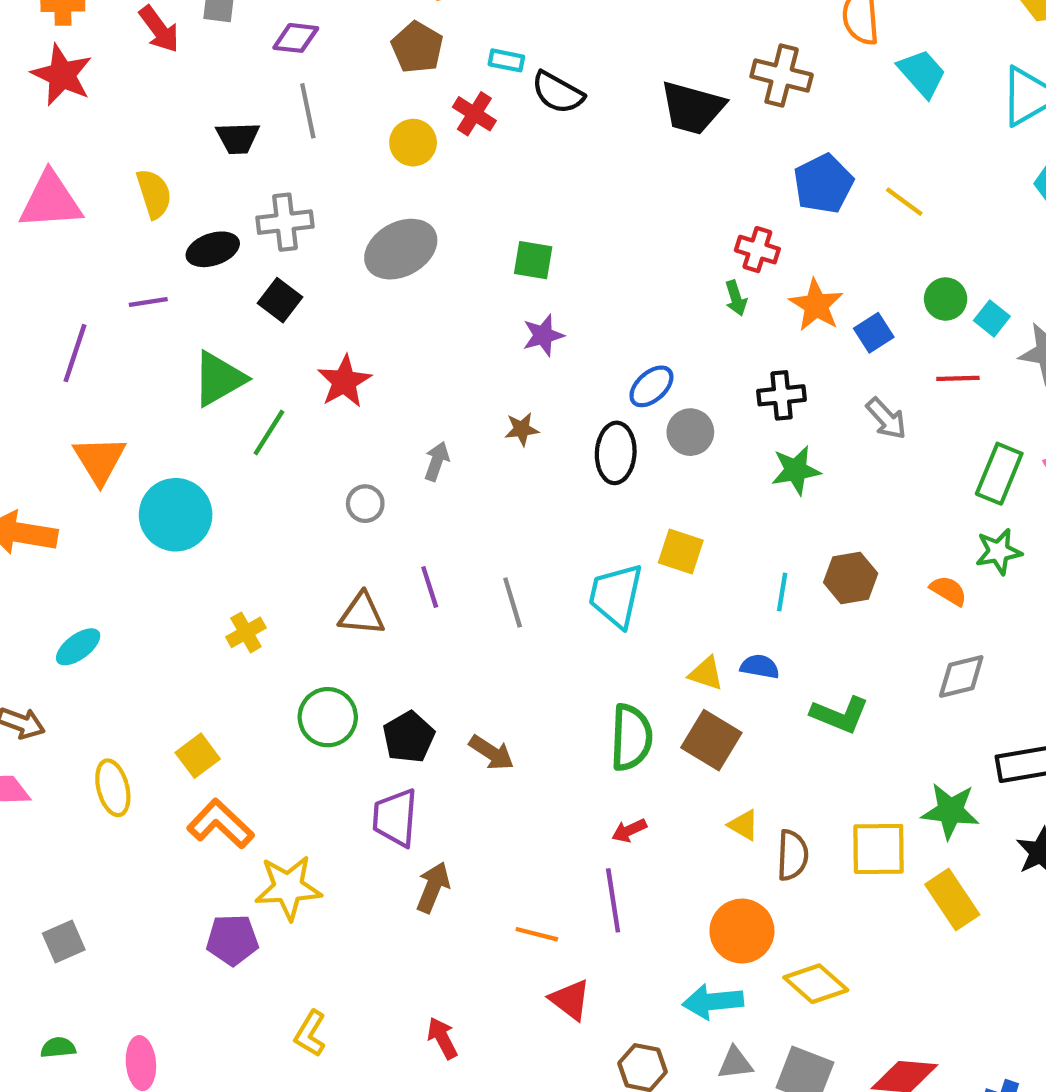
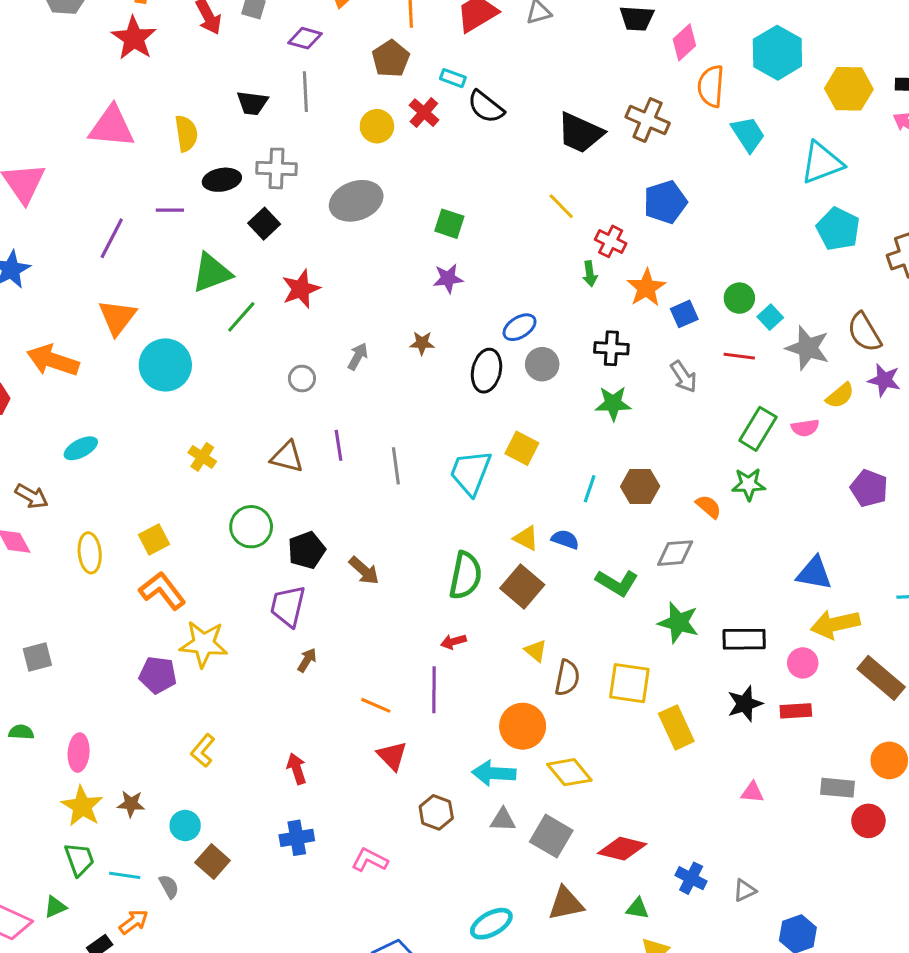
yellow line: (904, 202) -> (561, 206), moved
yellow cross: (246, 632) -> (202, 457), turned -36
gray diamond: (961, 676) -> (675, 553), moved
green star: (950, 811) -> (678, 623), moved
brown arrow: (433, 887) -> (307, 660), size x0.7

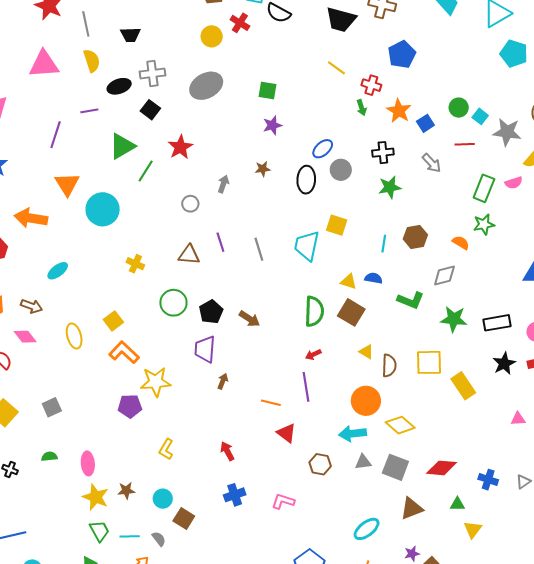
gray line: (305, 92) -> (86, 24), moved

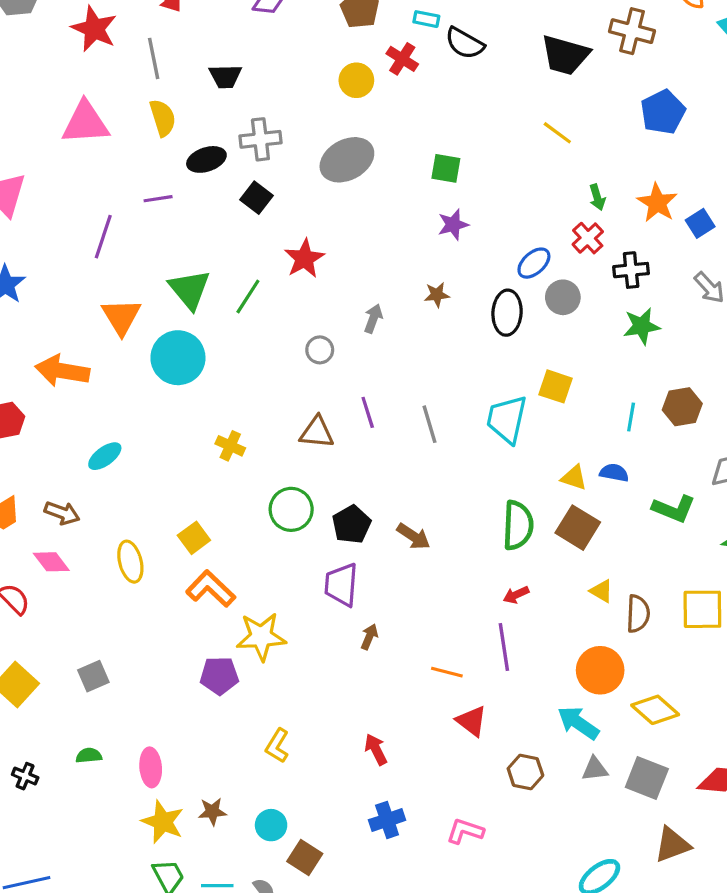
red cross: (371, 85) -> (588, 238), moved, turned 30
green triangle: (122, 146) -> (190, 289), moved, turned -40
cyan arrow: (353, 434) -> (578, 723), turned 40

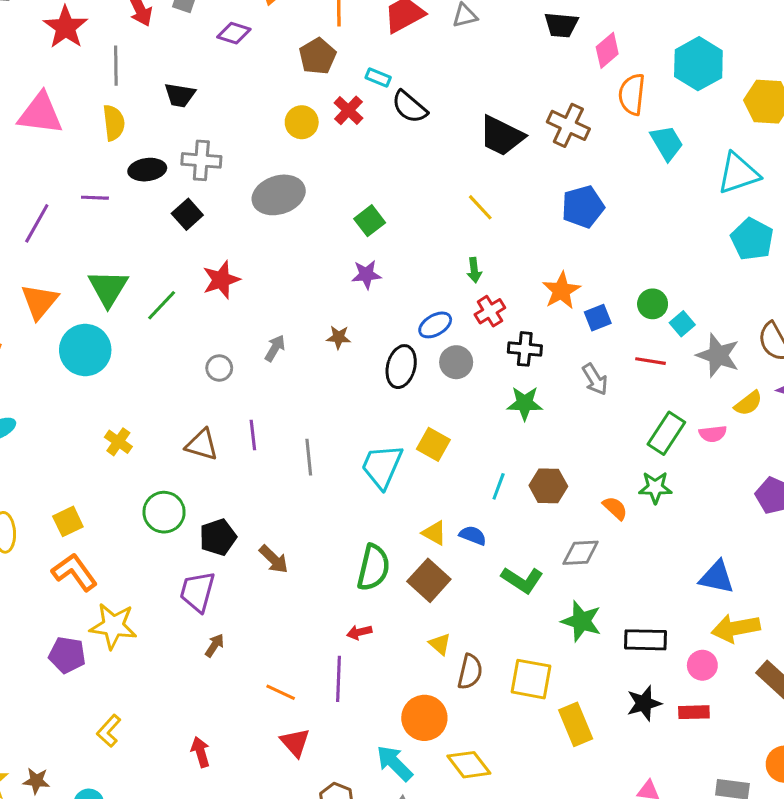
green square: (446, 168) -> (370, 221), turned 32
green arrow: (597, 197) -> (474, 270), moved

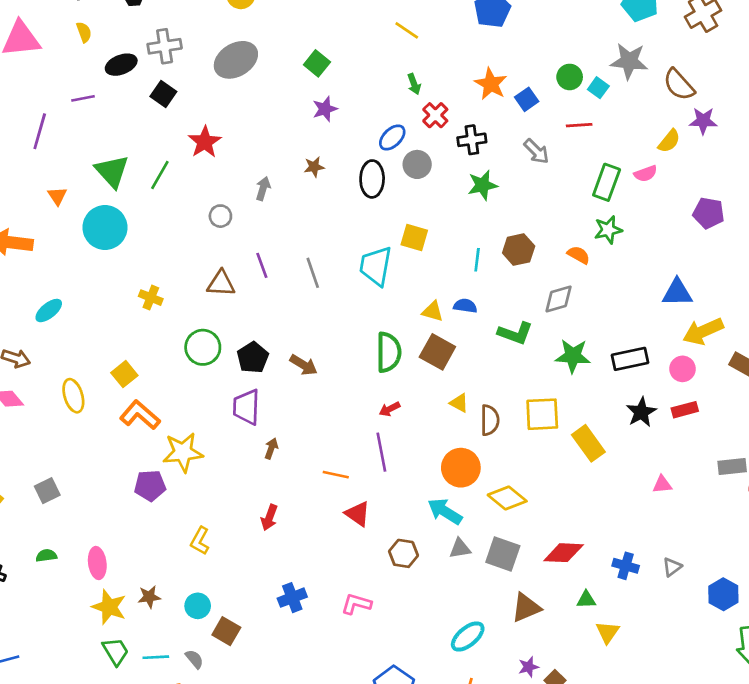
yellow semicircle: (114, 123) -> (84, 32), size x0.7
orange triangle: (39, 301) -> (57, 196), size x0.6
gray star: (718, 355) -> (629, 61), moved
red arrow: (200, 752) -> (269, 518), moved, turned -130

